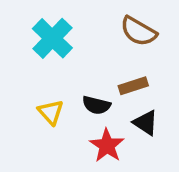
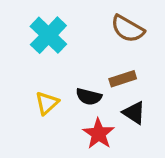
yellow triangle: (51, 112) -> (47, 103), turned 30

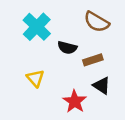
black semicircle: (89, 97) -> (67, 48), moved
yellow triangle: (47, 103) -> (35, 78), turned -30

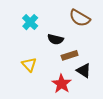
cyan cross: (37, 27) -> (30, 22), size x0.7
brown rectangle: (93, 60) -> (70, 55), moved

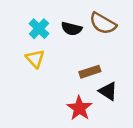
black semicircle: (55, 39) -> (72, 29), moved
yellow triangle: (29, 65) -> (35, 59), moved

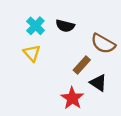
brown semicircle: (103, 23) -> (103, 44), moved
brown rectangle: (90, 72) -> (82, 65), turned -30

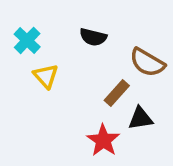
cyan cross: (35, 26) -> (27, 40), moved
black triangle: (98, 83) -> (140, 118), turned -42

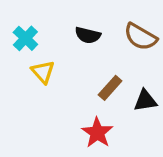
brown semicircle: (147, 62) -> (140, 37), moved
black triangle: (140, 118) -> (145, 101), moved

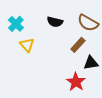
brown rectangle: (110, 88) -> (78, 45), moved
red star: (97, 133) -> (76, 82), moved

